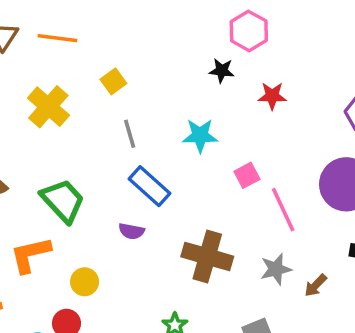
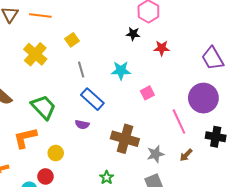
pink line: (283, 210) -> (179, 121), moved
gray star: (276, 269) -> (156, 154), moved

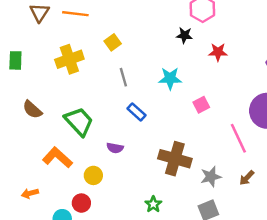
yellow cross: (35, 54) -> (69, 59), turned 30
blue rectangle: (92, 99) -> (137, 112), size x0.7
purple semicircle: (82, 125) -> (115, 148), moved
orange L-shape: (25, 138) -> (57, 157), turned 55

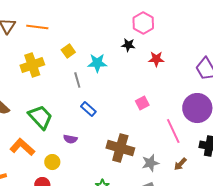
cyan star: (170, 78) -> (97, 63), moved

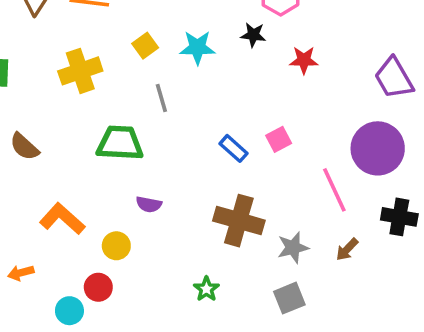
cyan star: (97, 63) -> (197, 48), moved
blue rectangle: (88, 109) -> (233, 148), moved
green trapezoid: (40, 117) -> (120, 143), moved, turned -44

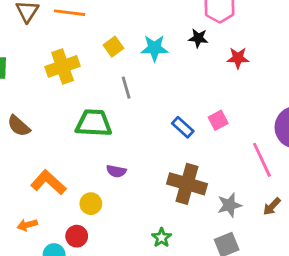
orange arrow: (21, 273) -> (27, 225), moved

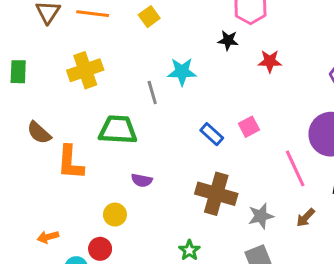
yellow square: (113, 47) -> (149, 17), moved
cyan star: (154, 48) -> (182, 72), moved
orange L-shape: (48, 182) -> (70, 162), moved, turned -128

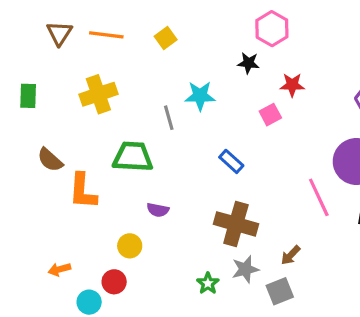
pink square: (249, 127) -> (270, 115), moved
gray star: (261, 216) -> (245, 269), moved
brown arrow: (306, 218) -> (291, 255), moved

